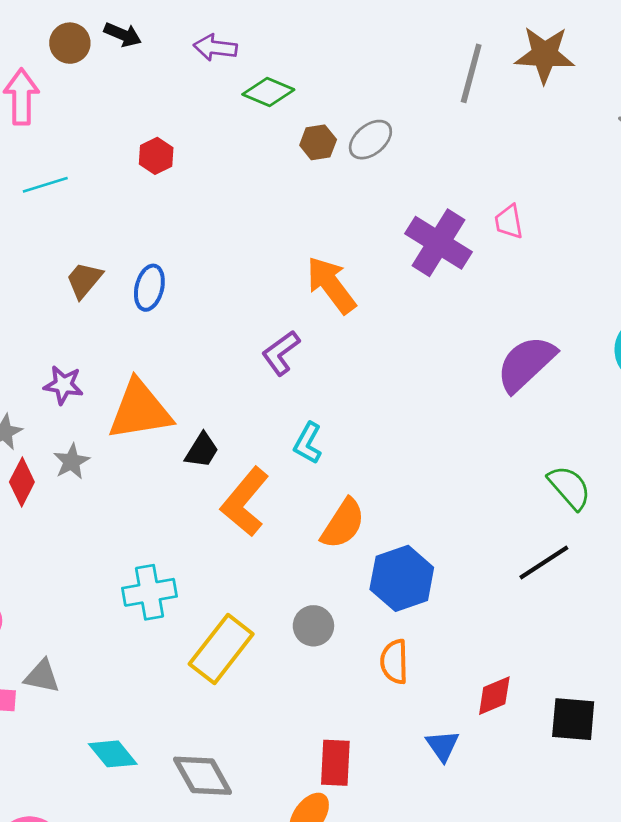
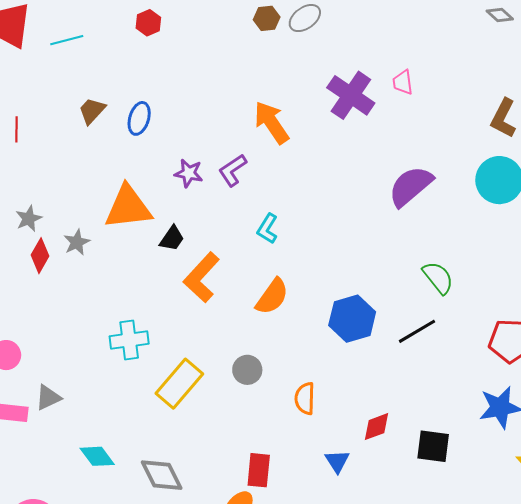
purple star: (63, 385) -> (189, 173), moved
cyan L-shape: (308, 443) -> (267, 229), moved
blue hexagon: (402, 578) -> (352, 319), moved
gray triangle: (42, 676) -> (48, 398), turned -40

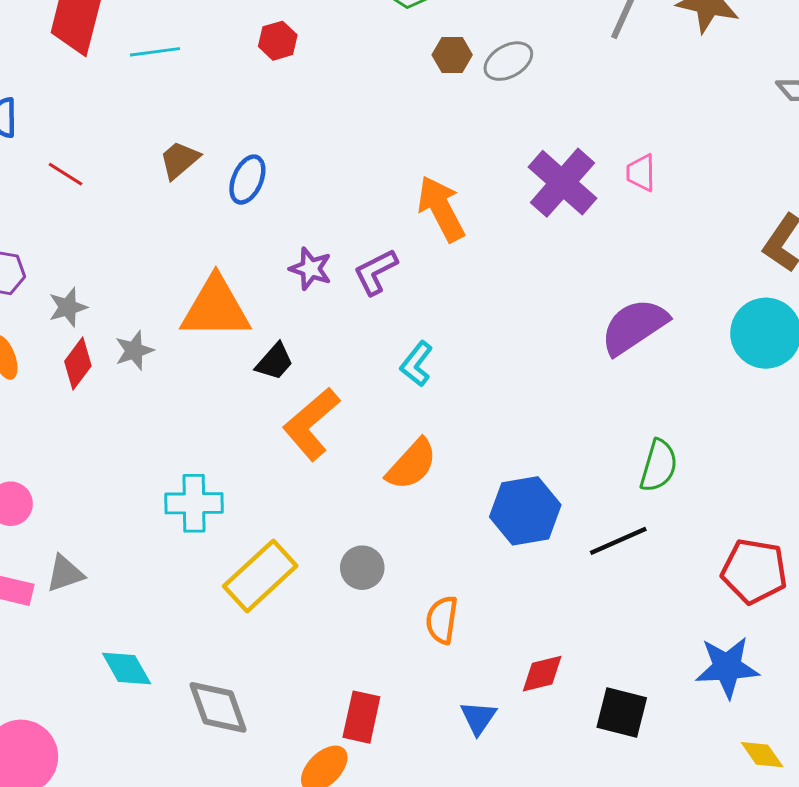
red line: (17, 129) -> (66, 174), turned -65
green semicircle: (438, 278) -> (659, 466), turned 48

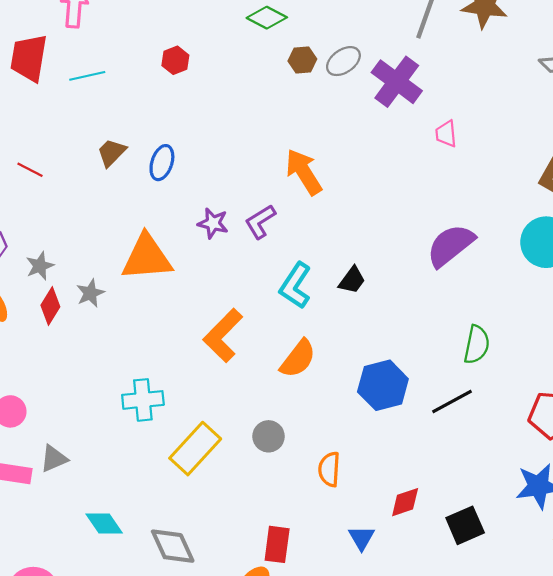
purple cross: (562, 183) -> (397, 82), moved
black trapezoid: (275, 362) -> (352, 280), moved
cyan L-shape: (417, 364) -> (295, 286), size x1.4
black square: (622, 712) -> (465, 525), turned -33

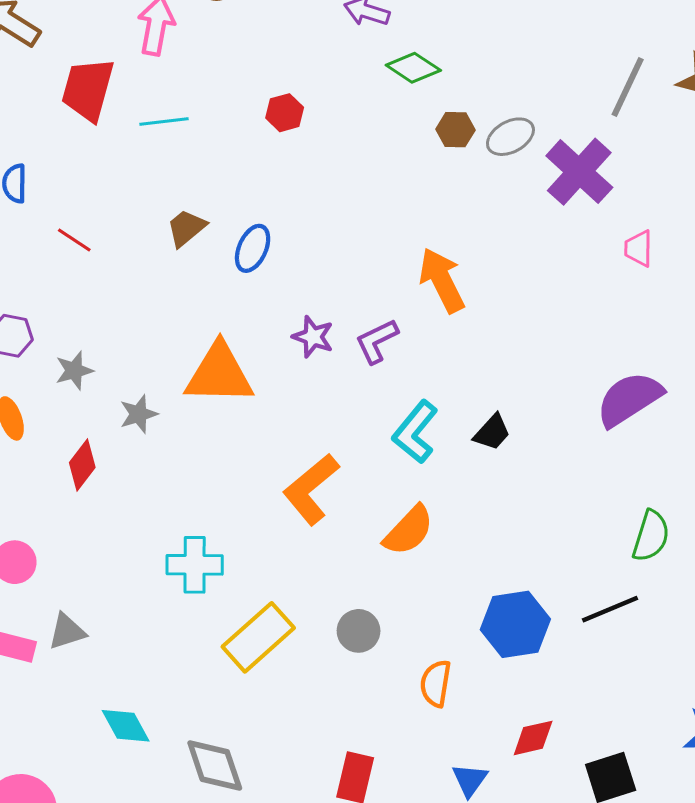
red diamond: (50, 306) -> (82, 465), moved
blue hexagon: (383, 385) -> (515, 624), moved

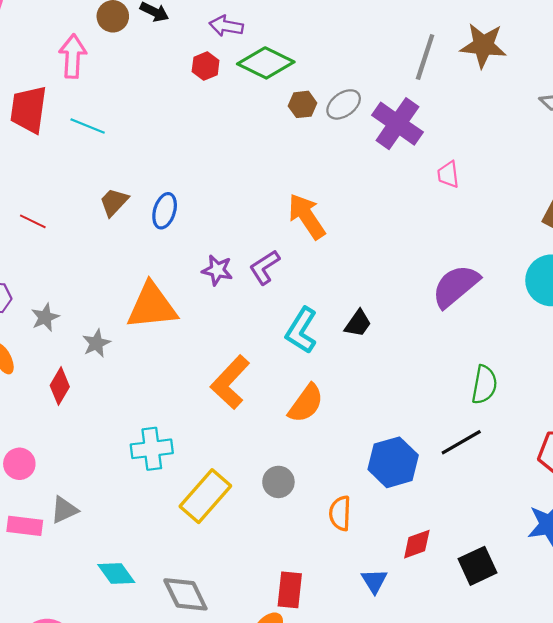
green diamond: (413, 68) -> (266, 63), size x1.4
red hexagon: (285, 113) -> (206, 66), moved
cyan line: (164, 122) -> (88, 126), turned 36

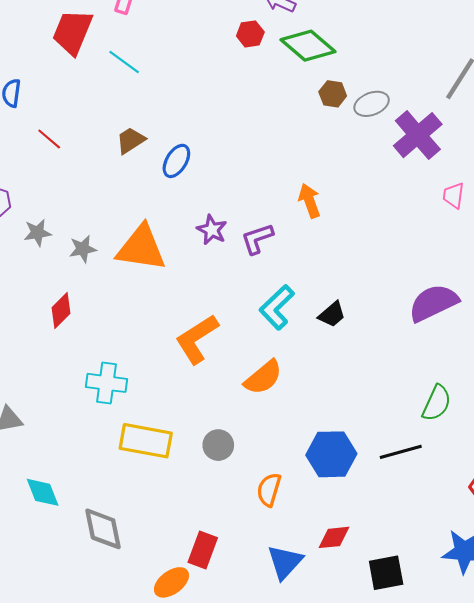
orange arrow: (307, 216) -> (309, 201), size x0.7
gray star: (96, 343) -> (83, 249), moved
red diamond: (60, 386) -> (61, 310), moved
yellow rectangle: (205, 496) -> (146, 441), turned 45
blue triangle: (374, 581) -> (285, 562), size x1.4

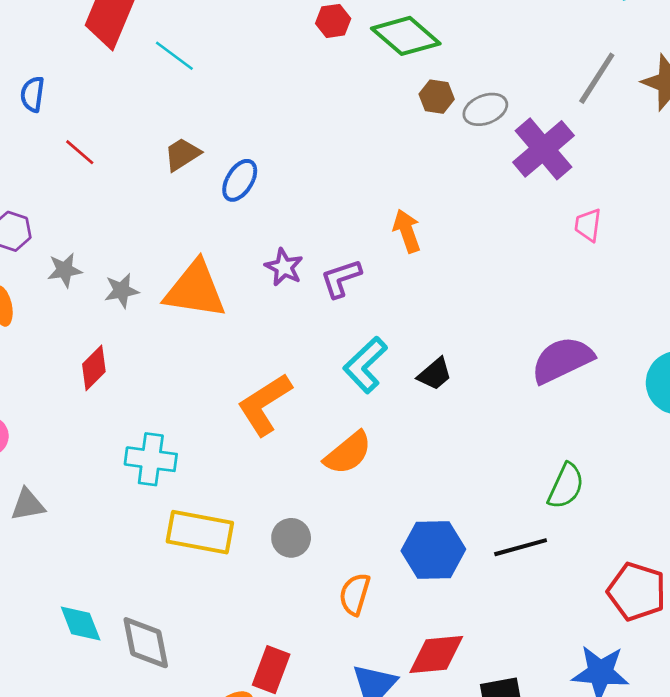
cyan diamond: (43, 492) -> (81, 623), moved
red diamond: (334, 537) -> (436, 655), size x1.4

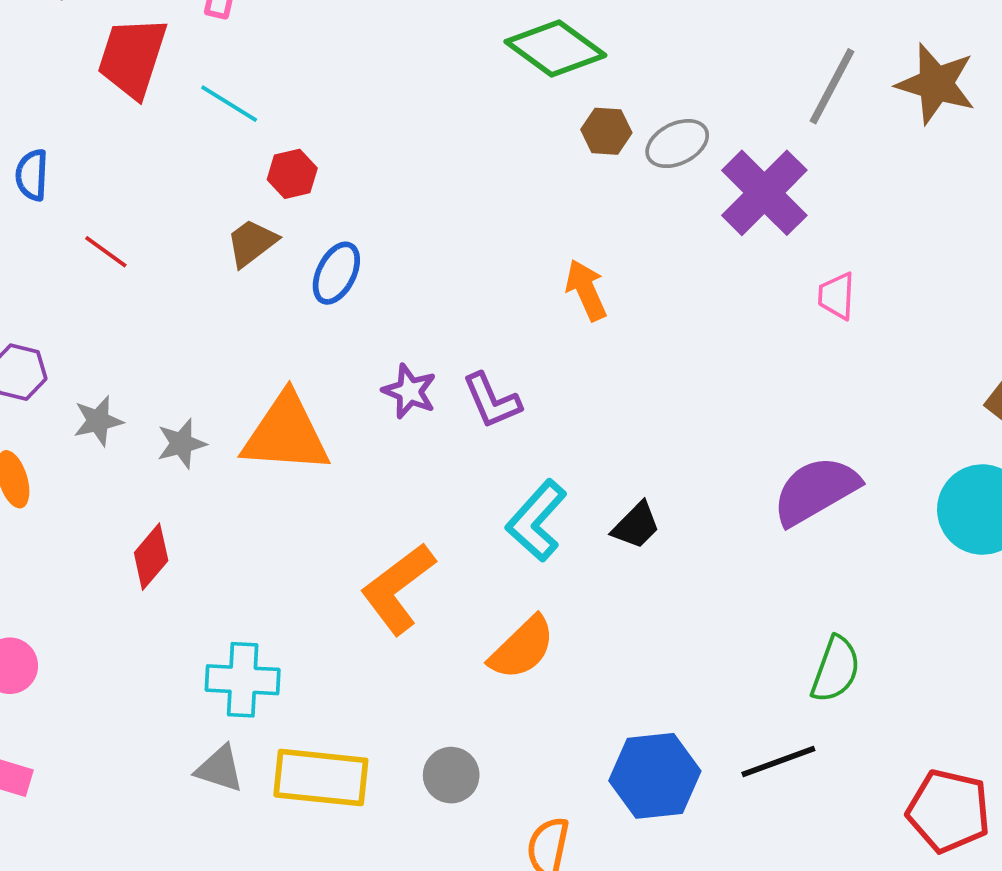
red hexagon: (333, 21) -> (292, 174), moved
orange arrow: (407, 231) -> (586, 290), moved
purple L-shape: (341, 278) -> (492, 401), turned -90
gray triangle: (28, 505) -> (220, 769), moved, turned 33

